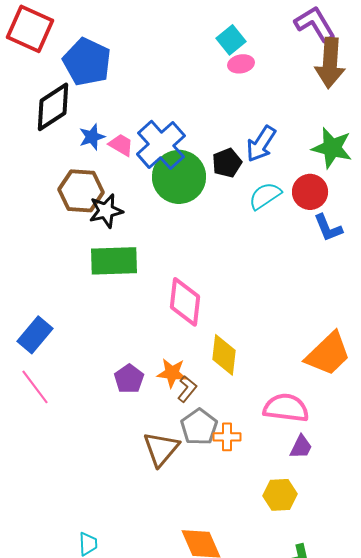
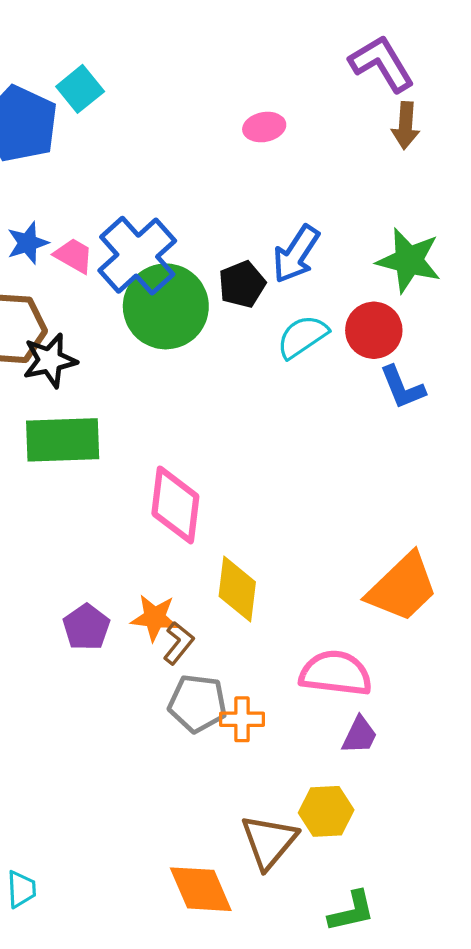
cyan square: (231, 40) -> (80, 89), moved
brown arrow: (330, 63) -> (406, 125), size x0.6
gray pentagon: (199, 427) -> (198, 703), turned -30
brown triangle: (161, 449) -> (269, 842), moved

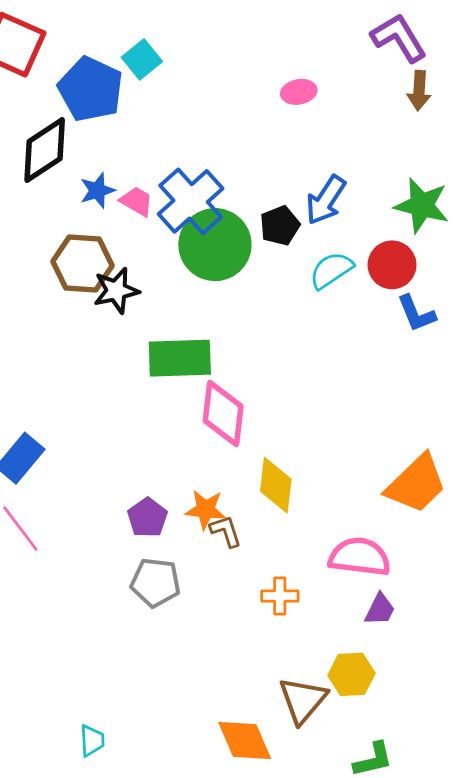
green rectangle: (63, 440) -> (180, 358), moved
brown L-shape: (178, 643) -> (226, 531), turned -57
gray pentagon: (198, 703) -> (155, 582), moved

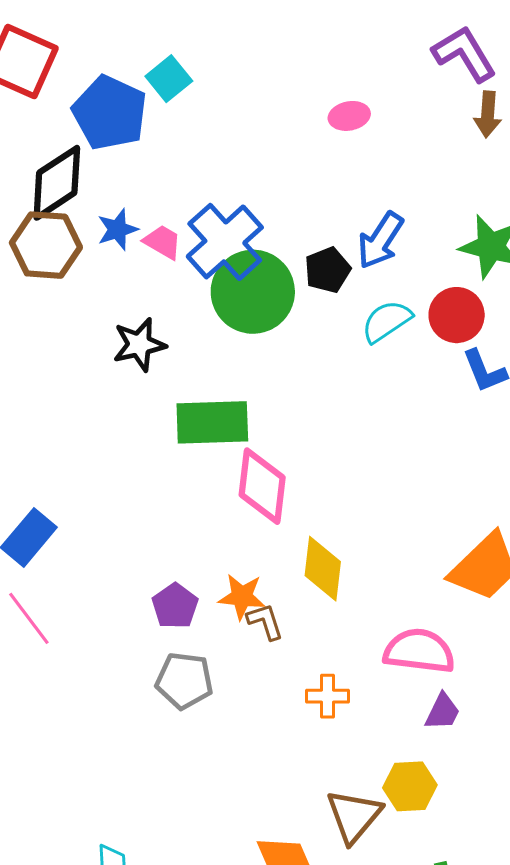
brown hexagon: (83, 264) -> (46, 245), moved

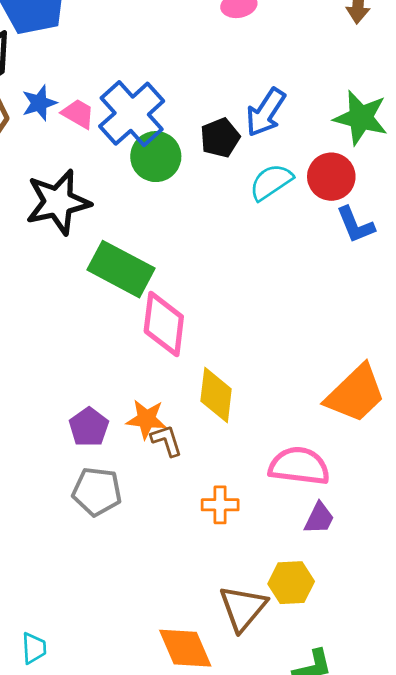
green circle: (253, 292) -> (156, 157), size x0.7
black star: (139, 345) -> (58, 202), size x1.4
green rectangle: (212, 422) -> (121, 269), turned 30

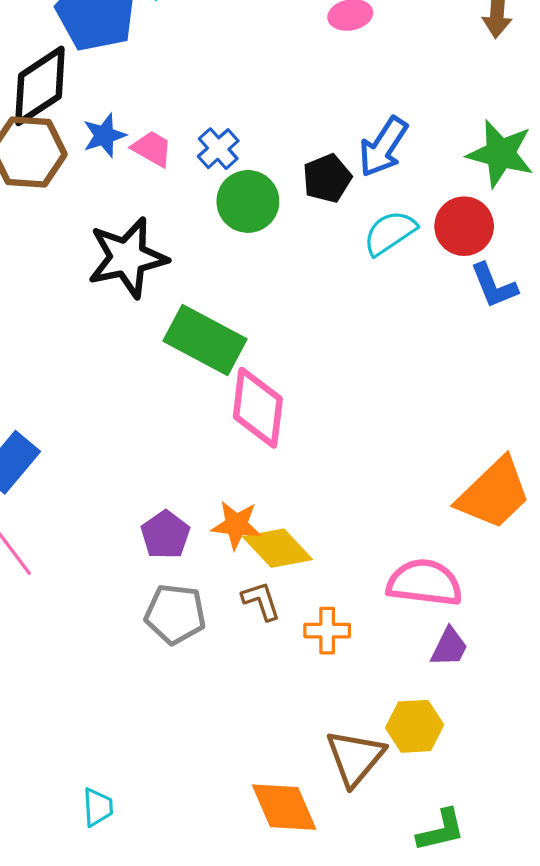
blue cross: (132, 114) -> (218, 149), size x0.5
yellow diamond: (216, 395) -> (278, 548), moved, turned -50
brown L-shape: (167, 441) -> (261, 601), moved

